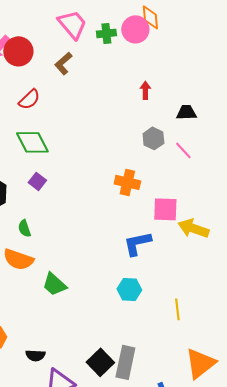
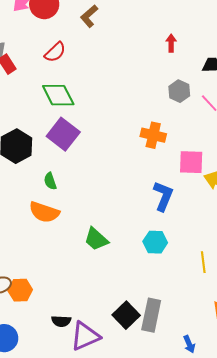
purple square: (37, 181) -> (63, 134), size x1.8
blue L-shape: (137, 243) -> (163, 196), turned 124
green trapezoid: (54, 284) -> (96, 239), moved
black semicircle: (35, 355) -> (61, 321), moved

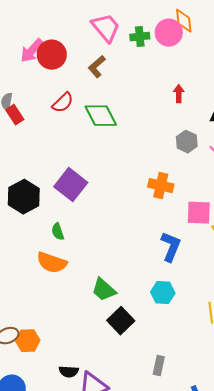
green diamond: (58, 95) -> (101, 116), moved
black square: (126, 315) -> (121, 321), moved
gray rectangle: (151, 315) -> (159, 366), size x0.6

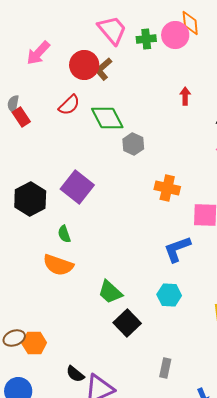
red circle: (52, 55) -> (84, 65), moved
gray hexagon: (187, 142) -> (133, 144), moved
blue L-shape: (171, 247) -> (177, 249), turned -132
black semicircle: (69, 372) -> (75, 374), turned 36

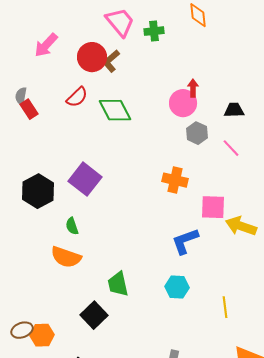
pink circle: (175, 35) -> (183, 103), moved
gray hexagon: (133, 144) -> (197, 133), moved
green trapezoid: (110, 292) -> (118, 284), turned 36
black square: (127, 323) -> (94, 315), moved

